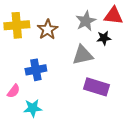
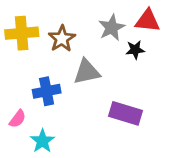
gray triangle: (83, 55) -> (87, 72), moved
cyan star: (33, 108) -> (42, 141), turned -30

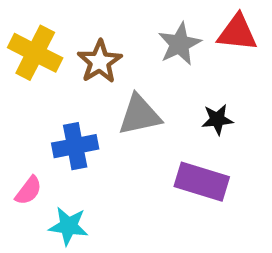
yellow cross: (22, 33) -> (35, 53), turned 32
black star: (135, 50) -> (217, 119), moved
cyan star: (42, 141) -> (68, 226), turned -30

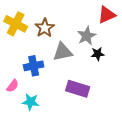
red triangle: (237, 33) -> (107, 15), turned -30
gray star: (180, 44) -> (87, 36), moved
purple rectangle: (202, 182) -> (78, 89), moved

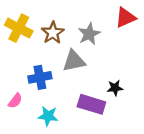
gray star: (87, 36) -> (89, 34), moved
black star: (98, 54) -> (115, 88), moved
cyan star: (31, 102) -> (48, 116), moved

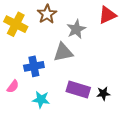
brown star: (53, 33) -> (47, 14), moved
black star: (115, 88) -> (103, 94), moved

